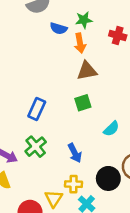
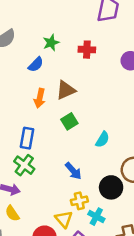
blue semicircle: (59, 28) -> (36, 64), moved, turned -49
orange arrow: (80, 43) -> (40, 98), moved, turned 36
green cross: (36, 147) -> (24, 165), moved

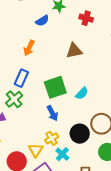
brown triangle: (66, 90) -> (74, 51), moved
orange arrow: (40, 98) -> (29, 48), moved
green square: (69, 121) -> (55, 87), moved, size x1.6
yellow cross: (79, 201) -> (52, 138), turned -32

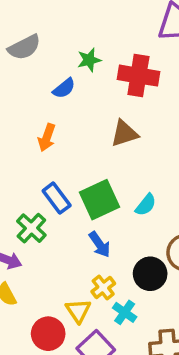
red cross: (86, 18) -> (138, 76), size x1.6
blue rectangle: (21, 78) -> (57, 198), moved, turned -54

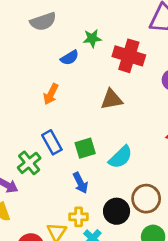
green square: (100, 200) -> (85, 148), size x0.7
cyan semicircle: (146, 205) -> (121, 157), size x1.4
yellow cross: (103, 288) -> (79, 217), turned 30

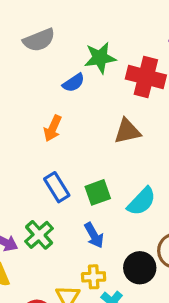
green star: (92, 38) -> (100, 58), size x1.4
green cross: (29, 163) -> (39, 235), moved

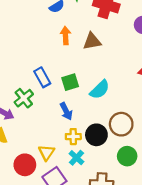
orange arrow: (53, 128) -> (66, 36), moved, turned 150
green cross: (39, 235) -> (24, 98), moved
yellow cross: (94, 277) -> (73, 137), moved

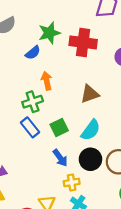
brown triangle: (92, 41) -> (90, 94), moved
green cross: (24, 98) -> (33, 102), moved, turned 30
black circle: (96, 135) -> (90, 159), moved

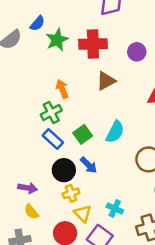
blue semicircle: (33, 53) -> (37, 23), moved
brown triangle: (90, 94) -> (106, 81), moved
black circle: (90, 159) -> (64, 170), moved
yellow cross: (72, 182) -> (71, 193), moved

